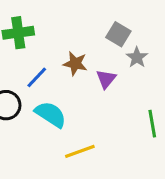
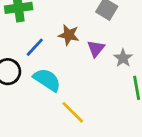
gray star: (137, 57) -> (123, 58), moved
yellow line: (80, 151) -> (73, 112), turned 65

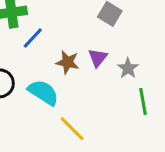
brown star: (69, 35) -> (68, 62), moved
blue line: (35, 47) -> (33, 38), moved

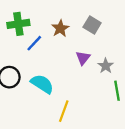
brown star: (68, 62) -> (60, 28), moved, turned 30
yellow line: (72, 129) -> (64, 111), turned 65

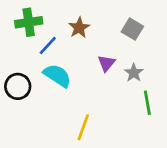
gray square: (92, 25) -> (132, 29), moved
cyan semicircle: (42, 84) -> (57, 75), moved

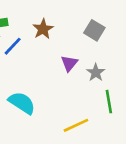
cyan semicircle: (57, 75) -> (22, 103), moved
yellow line: (83, 127) -> (76, 125), moved, turned 45

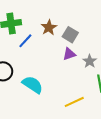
gray square: (94, 30) -> (70, 35), moved
purple triangle: (69, 63) -> (69, 54), turned 32

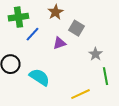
brown star: (49, 28) -> (55, 12), moved
purple triangle: (69, 54) -> (59, 43), moved

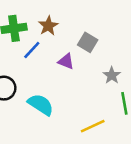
brown star: (55, 12) -> (48, 26), moved
purple triangle: (59, 43) -> (66, 61), turned 40

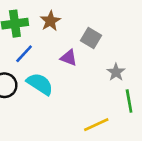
blue line: (32, 50) -> (24, 54), moved
cyan semicircle: (41, 105) -> (40, 84), moved

